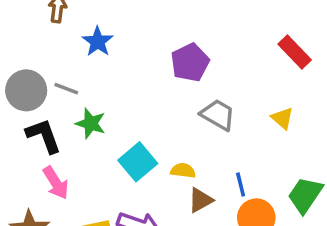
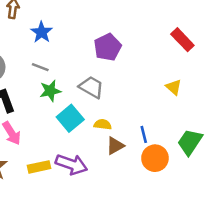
gray line: (66, 89) -> (40, 67), moved
gray trapezoid: (218, 115) -> (91, 87), moved
green star: (91, 123) -> (50, 91), moved, turned -30

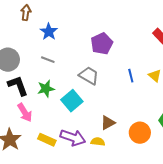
green star: (50, 91) -> (46, 89), moved
yellow semicircle: (103, 124) -> (98, 142), moved
blue line: (144, 134) -> (131, 76), moved
yellow rectangle: (39, 167) -> (47, 140), turned 36

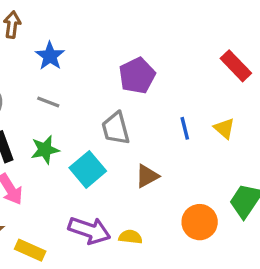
gray trapezoid: (89, 76) -> (116, 128), turned -135
brown triangle: (108, 123) -> (147, 176), moved
yellow rectangle: (47, 140) -> (30, 250), moved

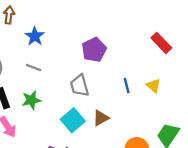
cyan square: (88, 169) -> (73, 120), moved

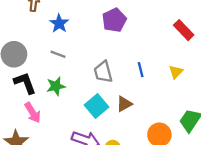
purple pentagon: (94, 50) -> (114, 20), moved
blue line: (127, 86) -> (141, 70), moved
yellow triangle: (153, 86) -> (176, 72), turned 32

